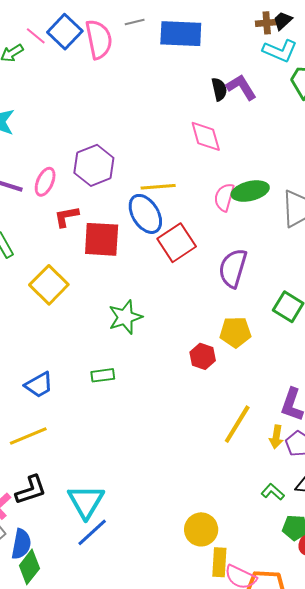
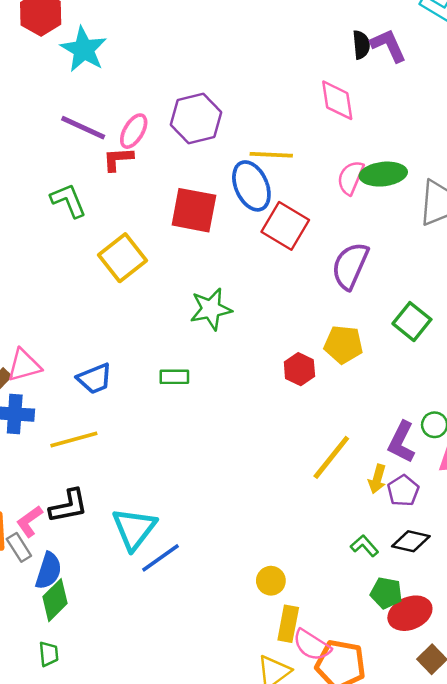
red L-shape: (66, 217) -> (118, 159), moved
red square: (177, 243) -> (285, 226), turned -33
yellow circle: (201, 529) -> (271, 581), size x0.7
blue line: (92, 532) -> (161, 558), moved

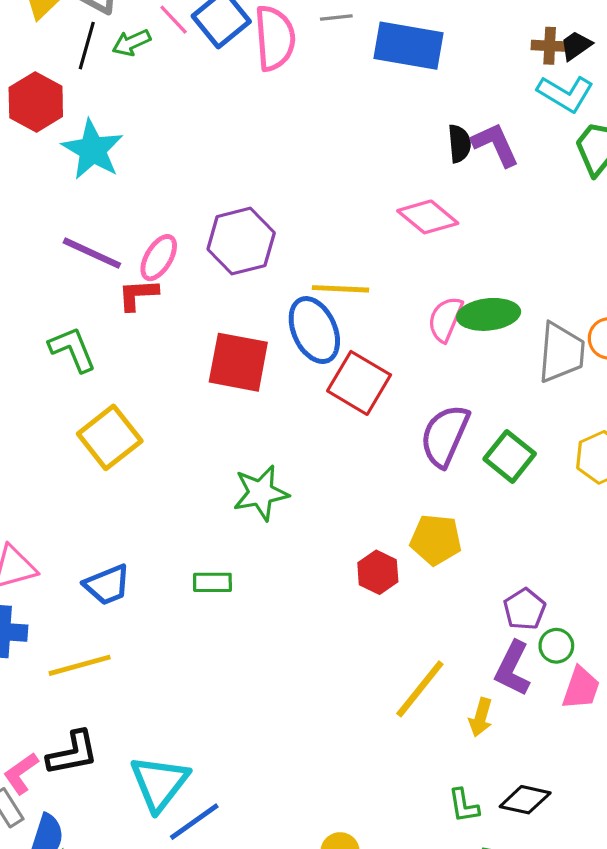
pink diamond: (337, 100) -> (428, 217), turned -42
yellow square: (123, 258) -> (110, 437), moved
green square: (412, 322) -> (510, 456), moved
purple pentagon: (403, 491) -> (525, 609), moved
green L-shape: (364, 546) -> (464, 806), turned -148

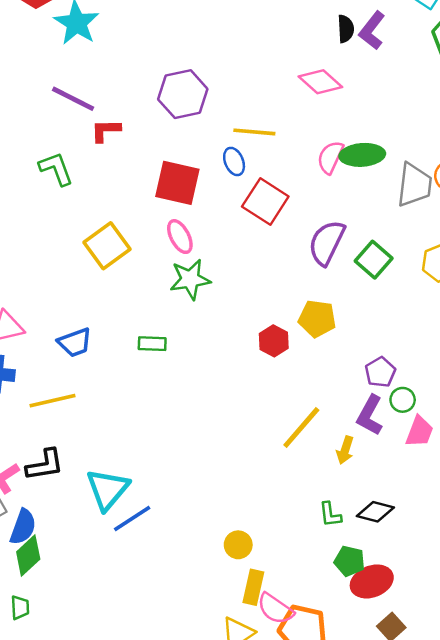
purple L-shape: (495, 144) -> (372, 30), turned -120
pink ellipse: (159, 258) -> (180, 237), moved, turned -60
blue ellipse: (314, 330) -> (234, 161), size x0.6
yellow square: (110, 437) -> (107, 246), moved

